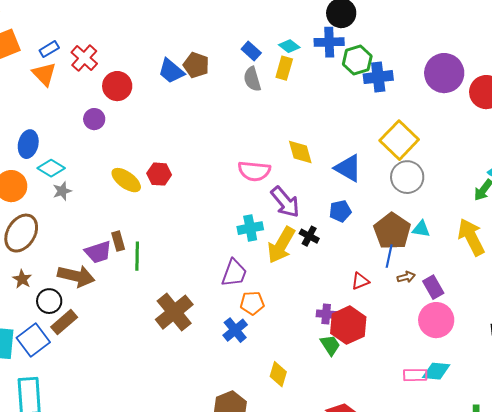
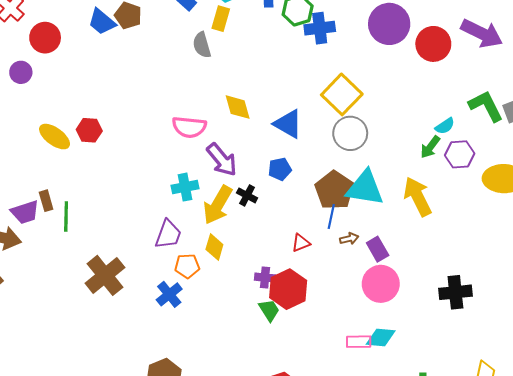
gray semicircle: (252, 79) -> (202, 45), moved
cyan triangle: (421, 229) -> (365, 188), size x2.0
yellow diamond: (278, 374) -> (214, 247), moved

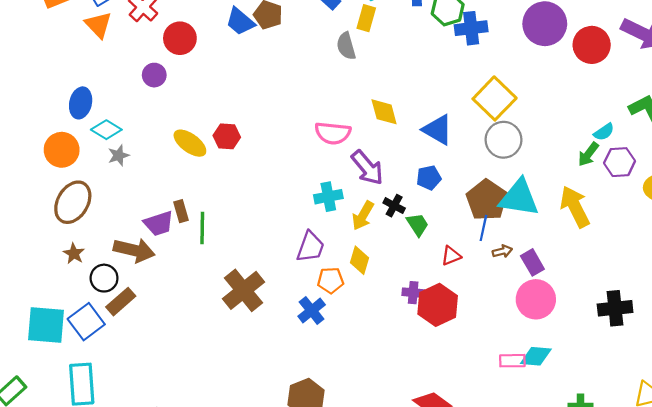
yellow arrow: (218, 205) -> (363, 216), size x0.7
green trapezoid: (269, 310) -> (418, 225), moved

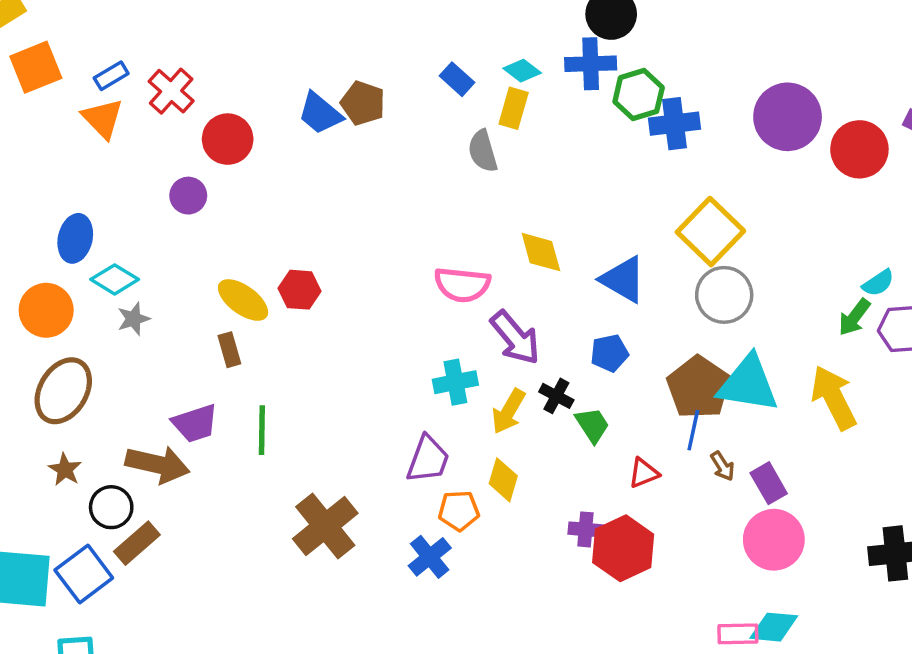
brown rectangle: (181, 211) -> (229, 350), moved
brown arrow: (502, 251) -> (722, 466), turned 72

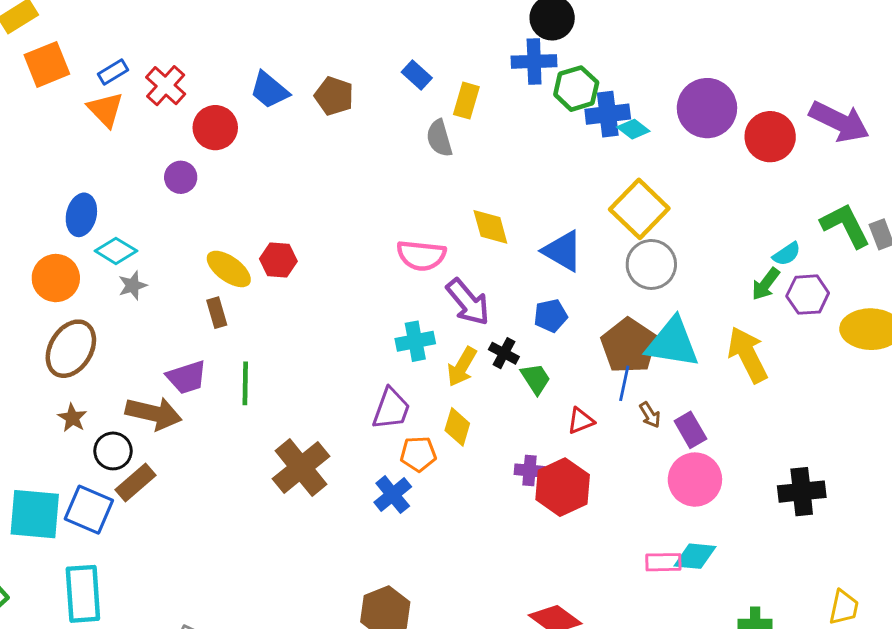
cyan diamond: (522, 71) -> (633, 129), moved
blue trapezoid: (320, 113) -> (269, 90), moved
blue square: (84, 574) -> (89, 510), turned -30

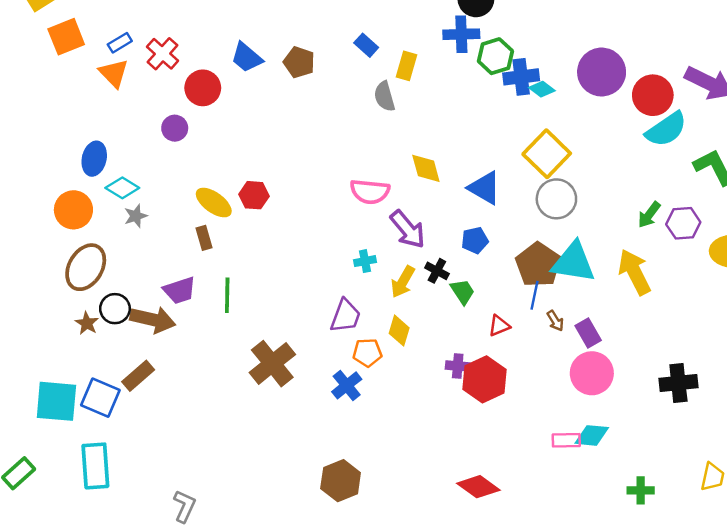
cyan semicircle: (787, 254) -> (666, 129), moved, size x1.8
cyan cross: (415, 341) -> (365, 261), size x0.7
black circle: (113, 451) -> (115, 309), moved

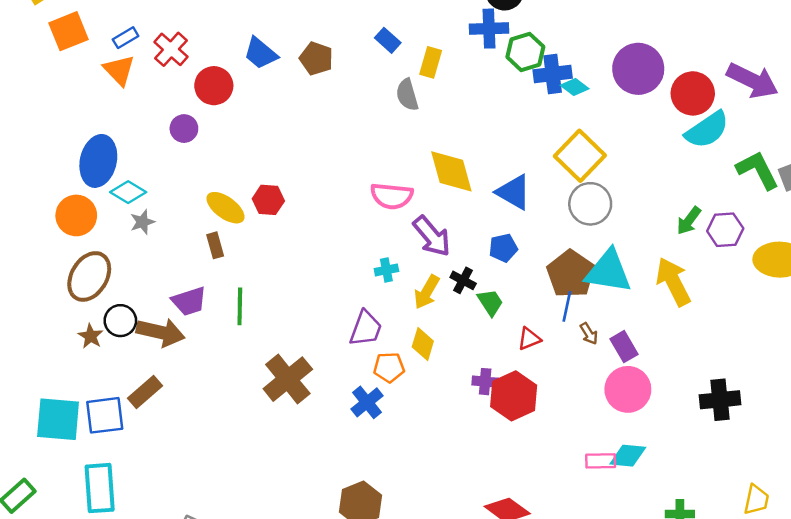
blue ellipse: (94, 159) -> (98, 161), size x1.4
yellow diamond: (426, 168) -> (451, 171), size x1.4
blue square: (100, 398) -> (105, 415), turned -30

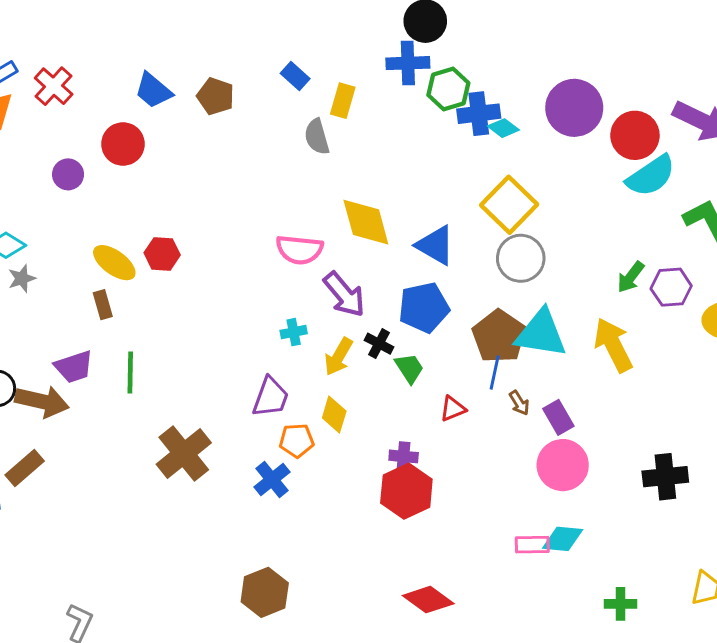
red circle: (214, 86) -> (123, 144), moved
blue pentagon: (503, 248) -> (424, 307), size x1.6
red hexagon: (514, 396) -> (406, 491), moved

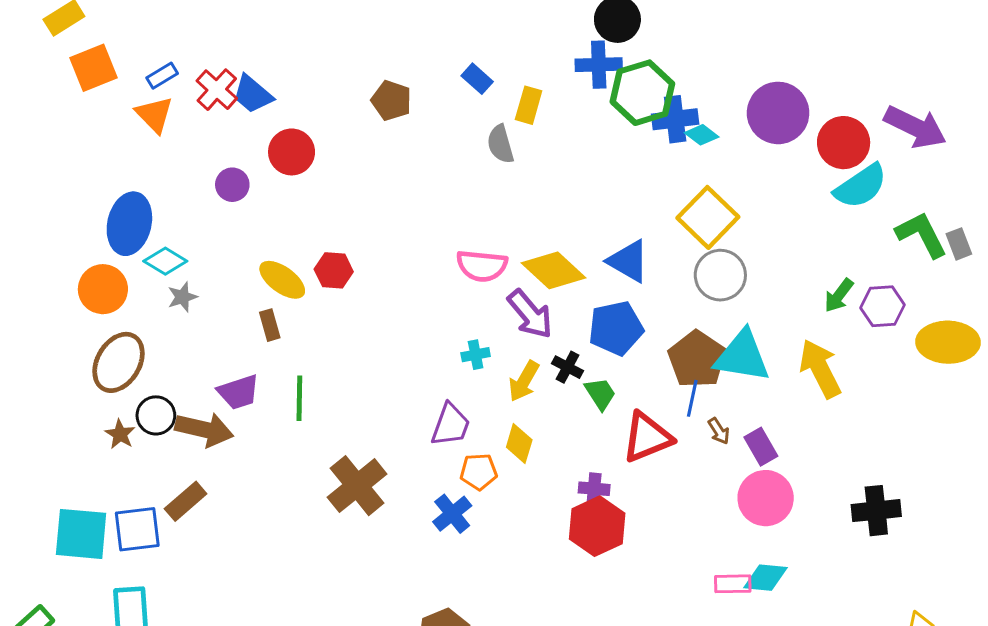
green hexagon: (448, 89) -> (642, 93), size x1.4
blue trapezoid: (153, 90) -> (253, 94), moved
yellow diamond: (366, 222) -> (554, 270), moved, turned -32
red triangle: (453, 409) -> (647, 437), size x1.8

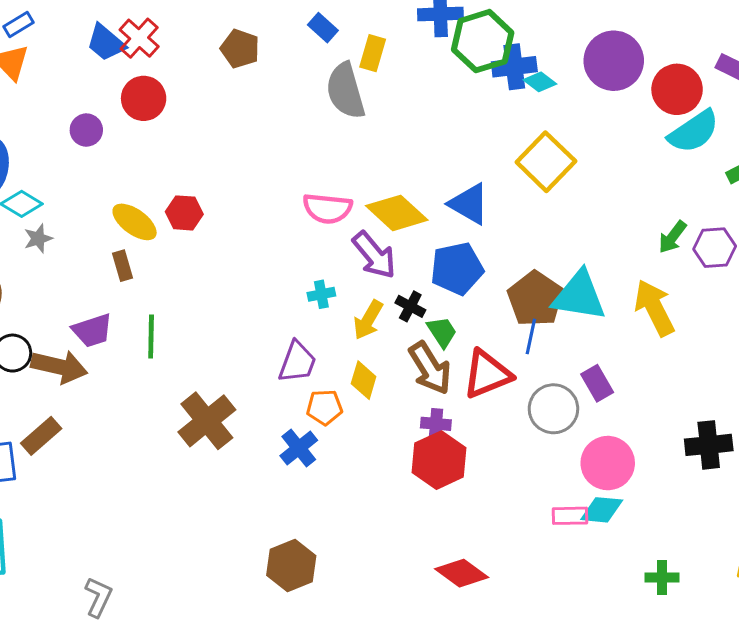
red cross: (217, 90) -> (139, 38), moved
gray semicircle: (501, 144) -> (346, 91), size x1.5
gray circle: (720, 275) -> (553, 409), moved
brown arrow: (719, 431) -> (430, 368), moved, size x2.0
pink circle: (766, 498) -> (608, 463), moved

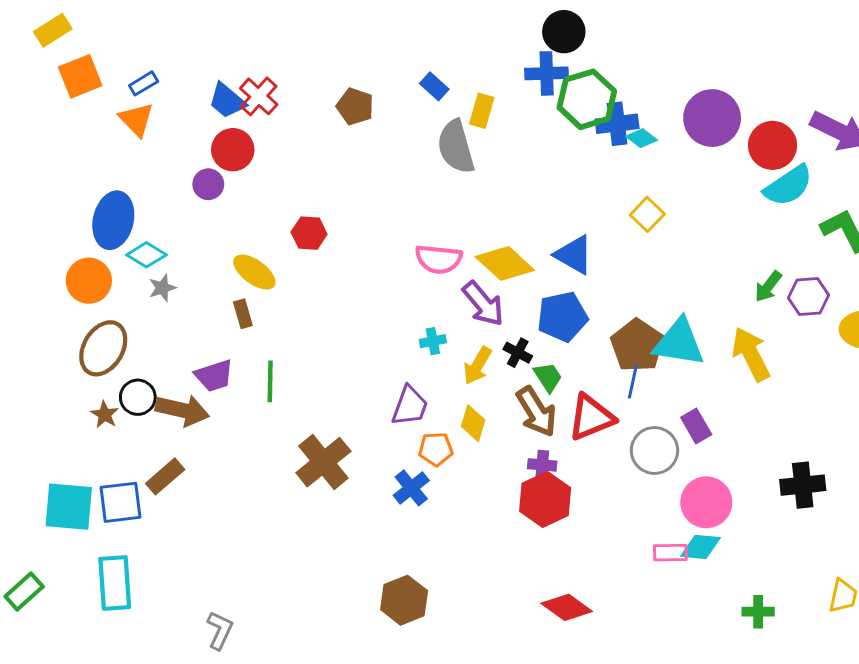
red circle: (144, 98) -> (233, 150), moved
yellow square: (546, 162) -> (647, 214), size x0.6
red hexagon: (184, 213) -> (309, 233), moved

